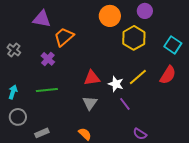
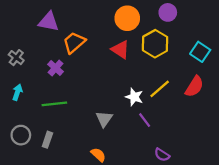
red triangle: (92, 78) -> (120, 49), moved, turned 42
cyan arrow: (13, 92) -> (17, 92), moved
gray rectangle: (42, 133) -> (47, 140), moved, turned -48

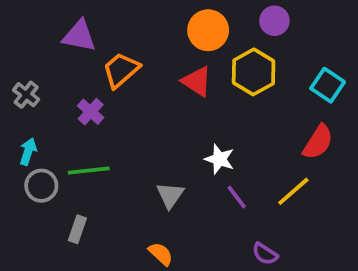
yellow line: (160, 89) -> (293, 191), moved
gray circle: (21, 135) -> (41, 186), moved

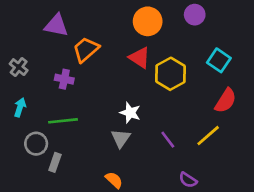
yellow hexagon: (254, 72) -> (170, 74), moved
cyan square: (328, 85) -> (219, 60), moved
purple cross: (91, 112) -> (64, 79), turned -30
white star: (219, 159) -> (130, 113), moved
gray circle: (41, 186) -> (36, 144), moved

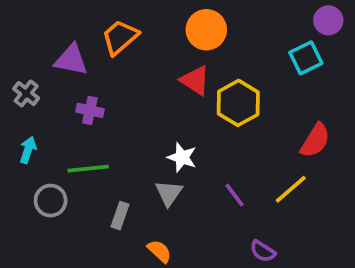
purple circle: (195, 15) -> (328, 20), moved
purple triangle: (56, 25) -> (71, 60), moved
orange trapezoid: (86, 50) -> (120, 37), moved
cyan square: (219, 60) -> (306, 58), moved, turned 30
gray rectangle: (55, 162) -> (120, 216), moved

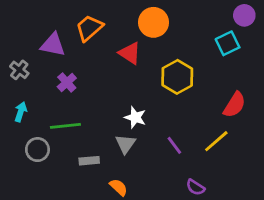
red triangle: (195, 80) -> (130, 53), moved
purple cross: (90, 110) -> (67, 82), turned 36
gray rectangle: (120, 216) -> (89, 161), turned 66

